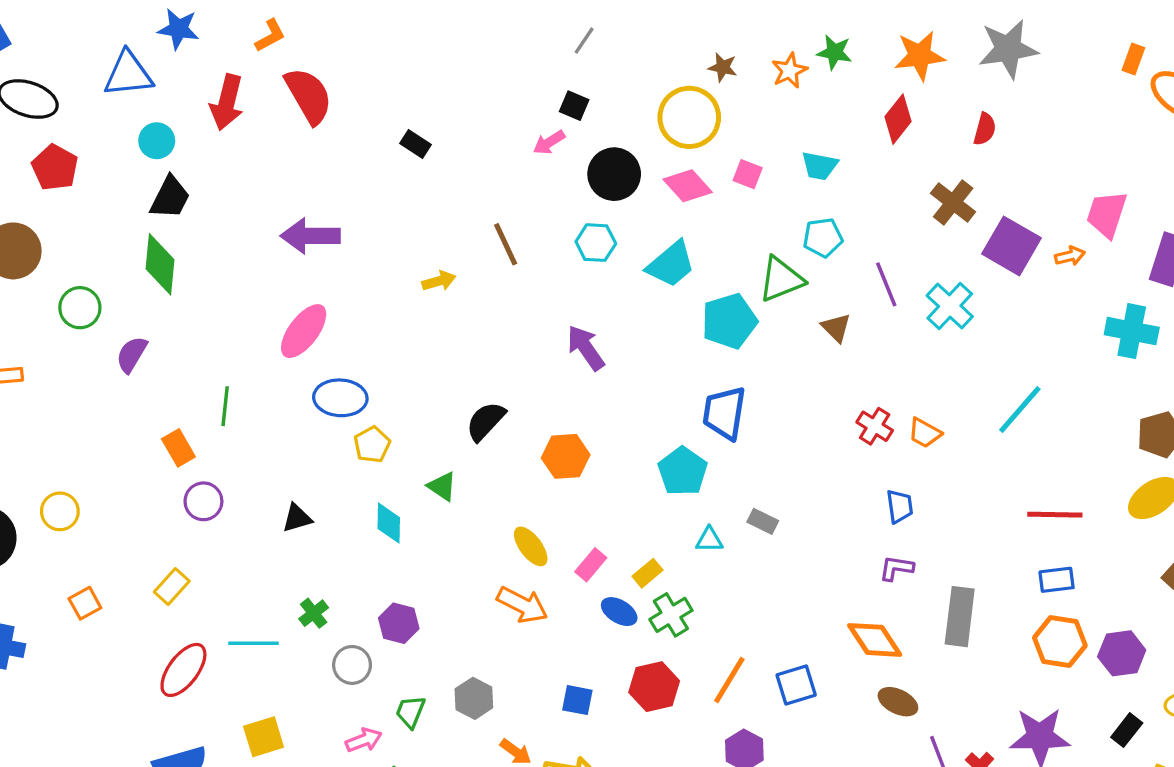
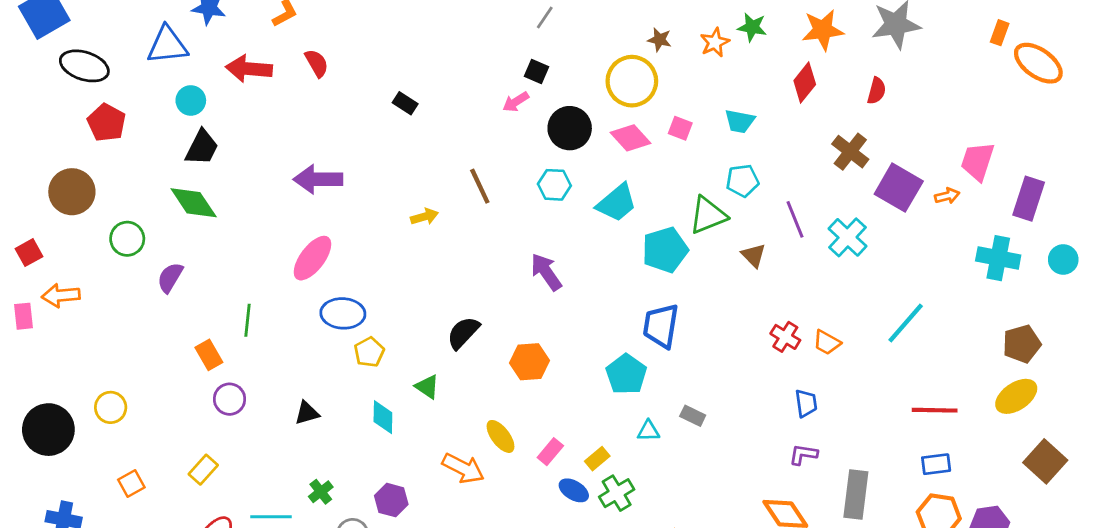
red semicircle: (309, 96) -> (317, 63), size x0.6
red arrow: (227, 102) -> (249, 69), turned 81
green diamond: (160, 264) -> (194, 203), turned -39
orange arrow: (522, 605) -> (463, 468), moved

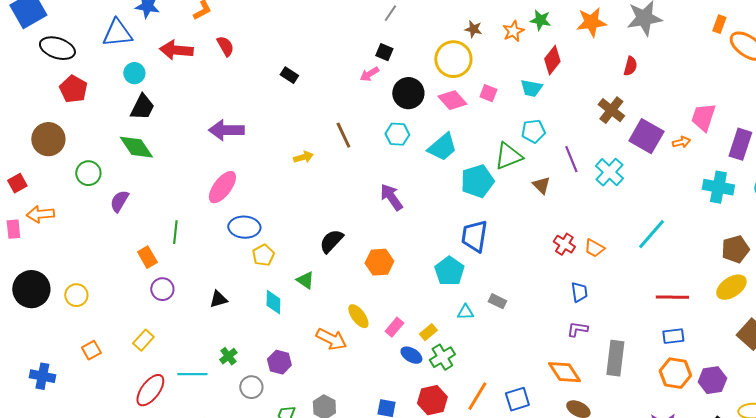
red diamond: (805, 83) -> (552, 60), moved
black circle: (48, 430) -> (31, 289), moved

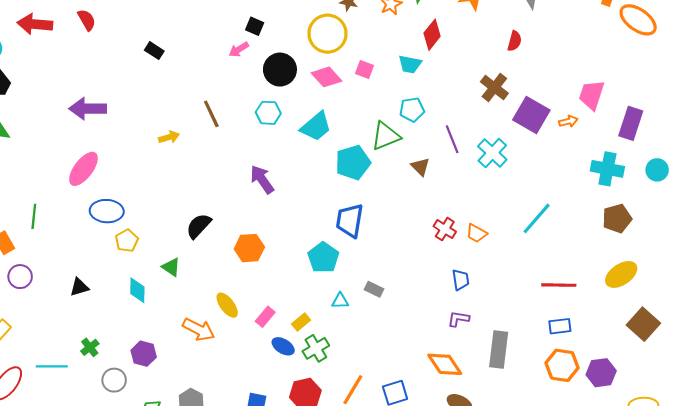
brown pentagon: (735, 249) -> (617, 218), moved

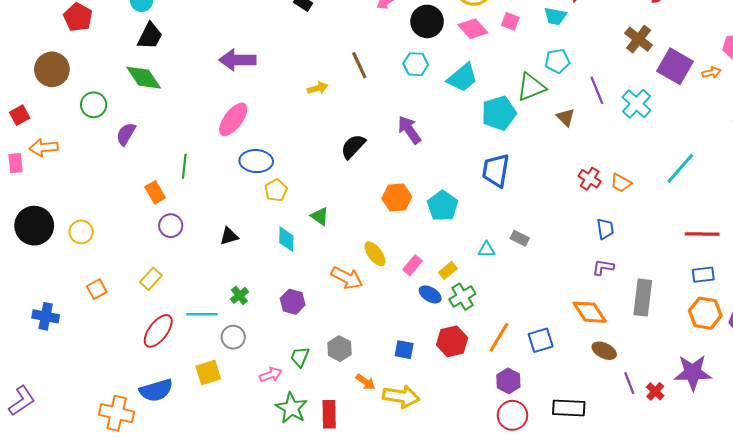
black semicircle: (199, 226) -> (353, 146), moved
cyan pentagon: (323, 258) -> (443, 206), moved
gray circle: (114, 380) -> (233, 337), moved

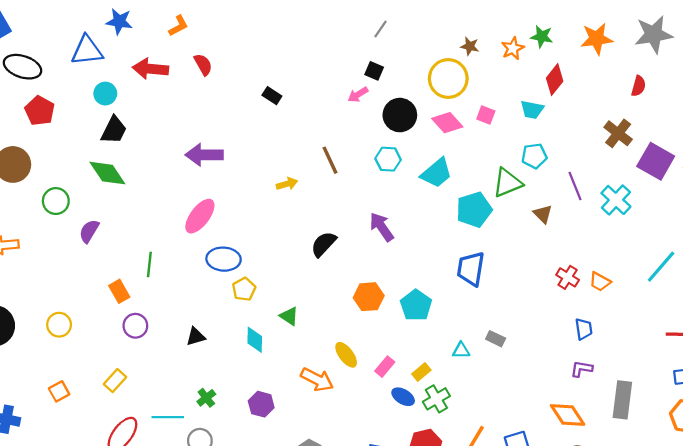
yellow circle: (81, 232) -> (59, 325), moved

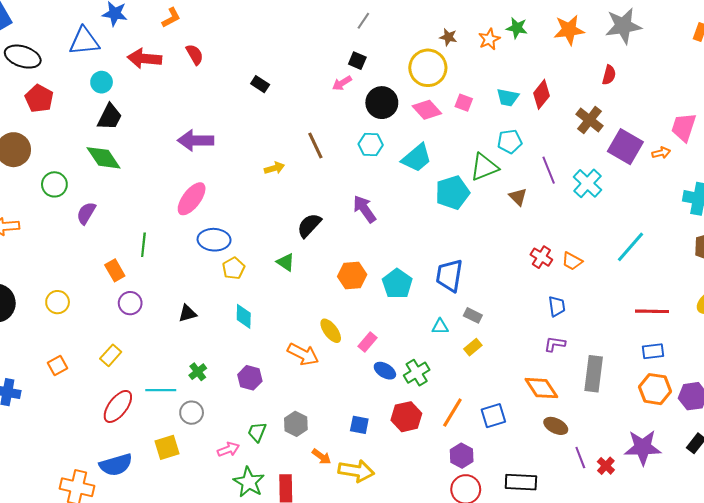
red diamond: (555, 80) -> (541, 94), moved
blue trapezoid: (471, 269) -> (449, 276), moved
green triangle: (289, 316) -> (286, 262), moved
yellow rectangle: (421, 372) -> (473, 347), moved

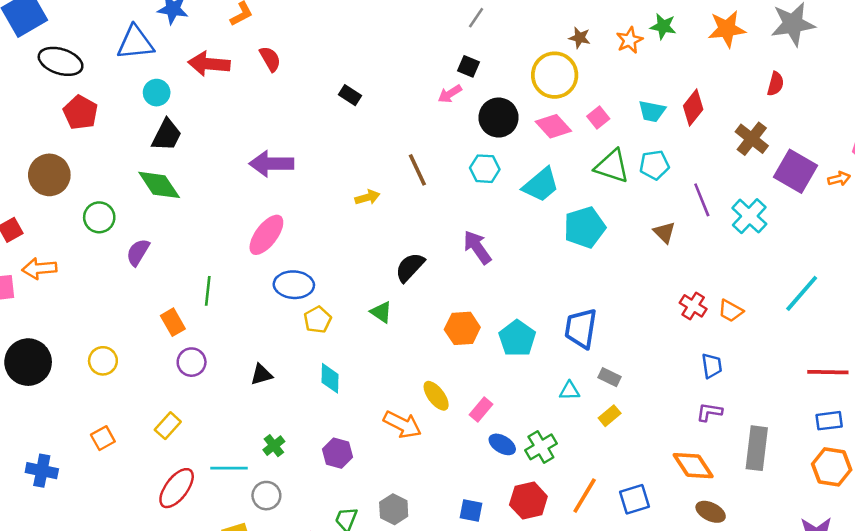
pink square: (464, 103) -> (598, 118), turned 30
green triangle: (484, 167) -> (612, 166), moved, turned 40

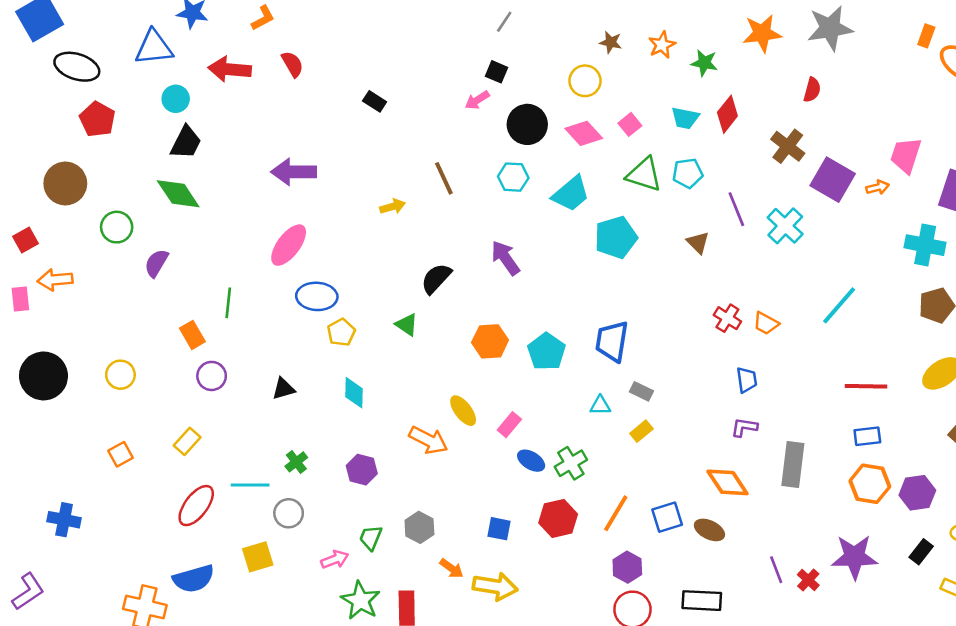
green star: (663, 26) -> (704, 63), moved
yellow circle: (555, 75) -> (585, 81), size x0.7
blue cross: (42, 471) -> (64, 520), moved
brown ellipse: (711, 512) -> (709, 530), moved

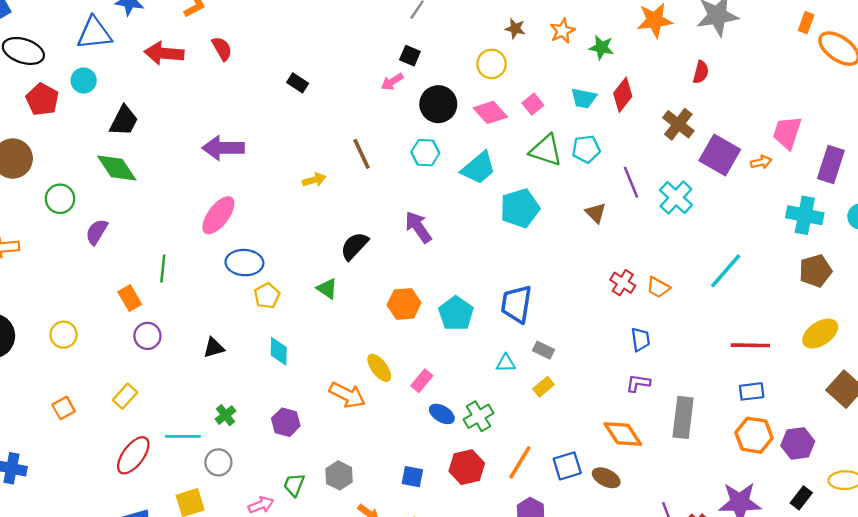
cyan circle: (176, 99) -> (84, 81), moved

